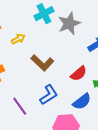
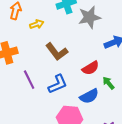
purple line: (20, 106) -> (29, 80), moved

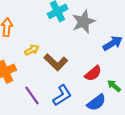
yellow arrow: (37, 24) -> (32, 50), moved

